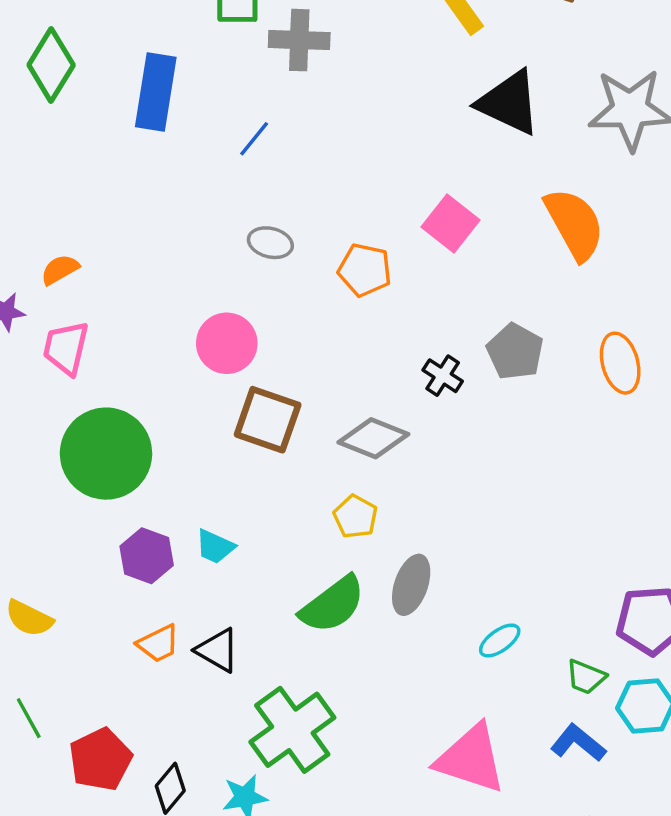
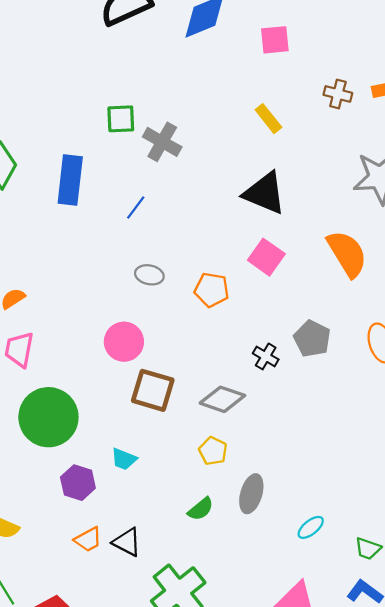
gray cross: (299, 40) -> (162, 142), turned 30
black triangle: (509, 103) -> (265, 193), moved
cyan trapezoid: (215, 547) -> (124, 459), moved
green semicircle: (333, 605) -> (201, 509), size x0.6

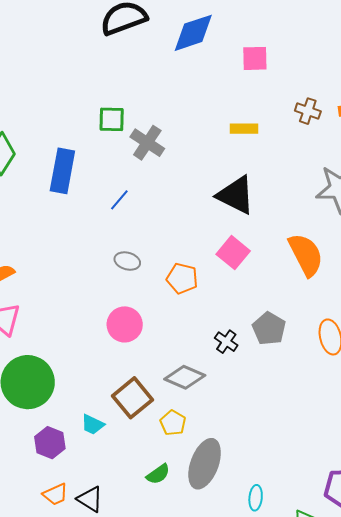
yellow rectangle: (268, 119) -> (244, 129), turned -56
pink circle: (124, 342) -> (125, 324), moved
brown square: (153, 390) -> (133, 398), moved, turned 30
gray ellipse: (251, 494) -> (205, 464), size x1.4
cyan ellipse: (311, 527) -> (256, 498), turned -50

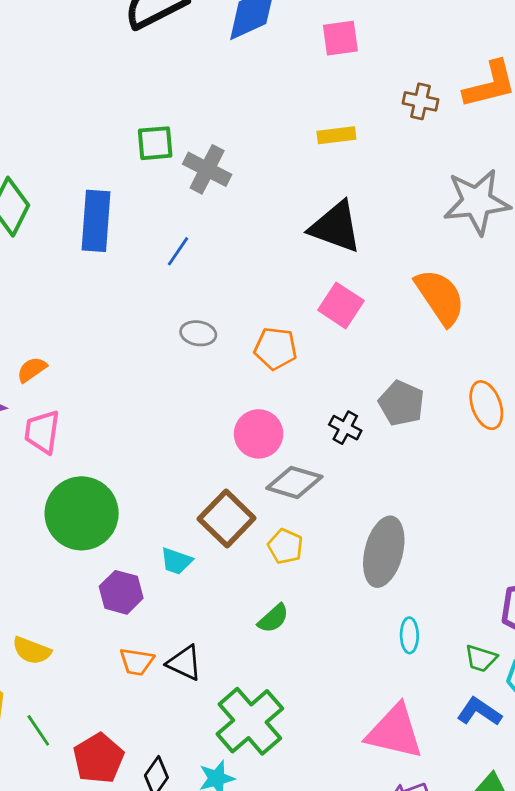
pink circle: (125, 324) -> (259, 434), moved
gray ellipse: (205, 464) -> (384, 552), moved
orange trapezoid: (55, 494) -> (137, 662), turned 40

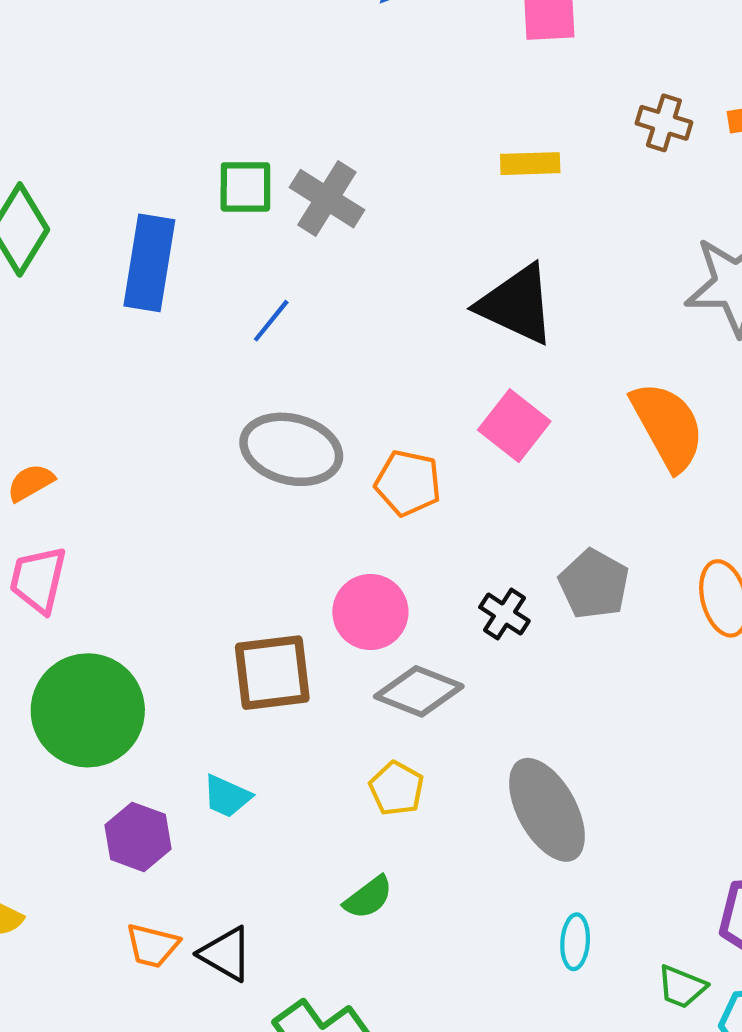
green square: (155, 143) -> (245, 187), moved
gray ellipse: (198, 333) -> (291, 449), size x1.8
brown square: (227, 519) -> (272, 673), moved, turned 34
gray ellipse: (384, 552) -> (547, 810), turned -48

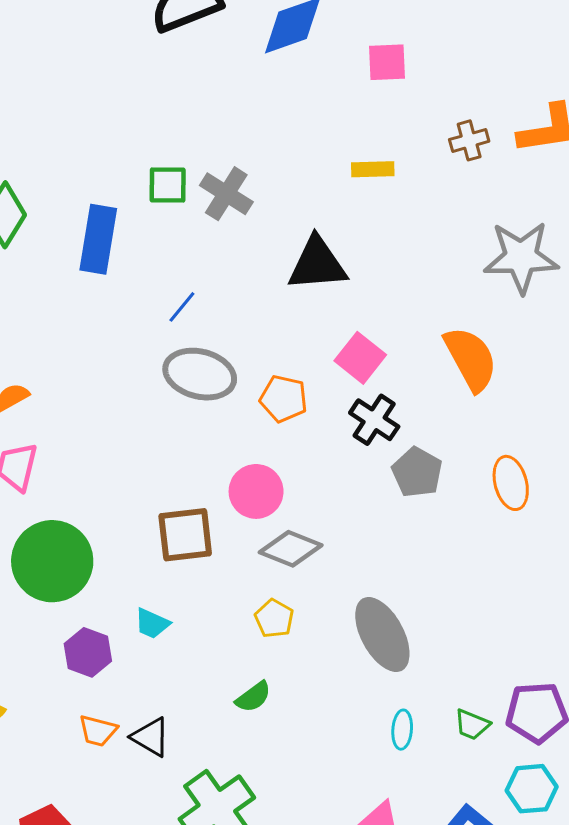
brown cross: (664, 123) -> (469, 140), turned -33
black triangle: (517, 304) -> (317, 264), moved, turned -30
blue line: (271, 321) -> (182, 307), moved
black cross: (504, 614) -> (374, 420), moved, size x1.4
green trapezoid: (682, 987) -> (472, 725), moved

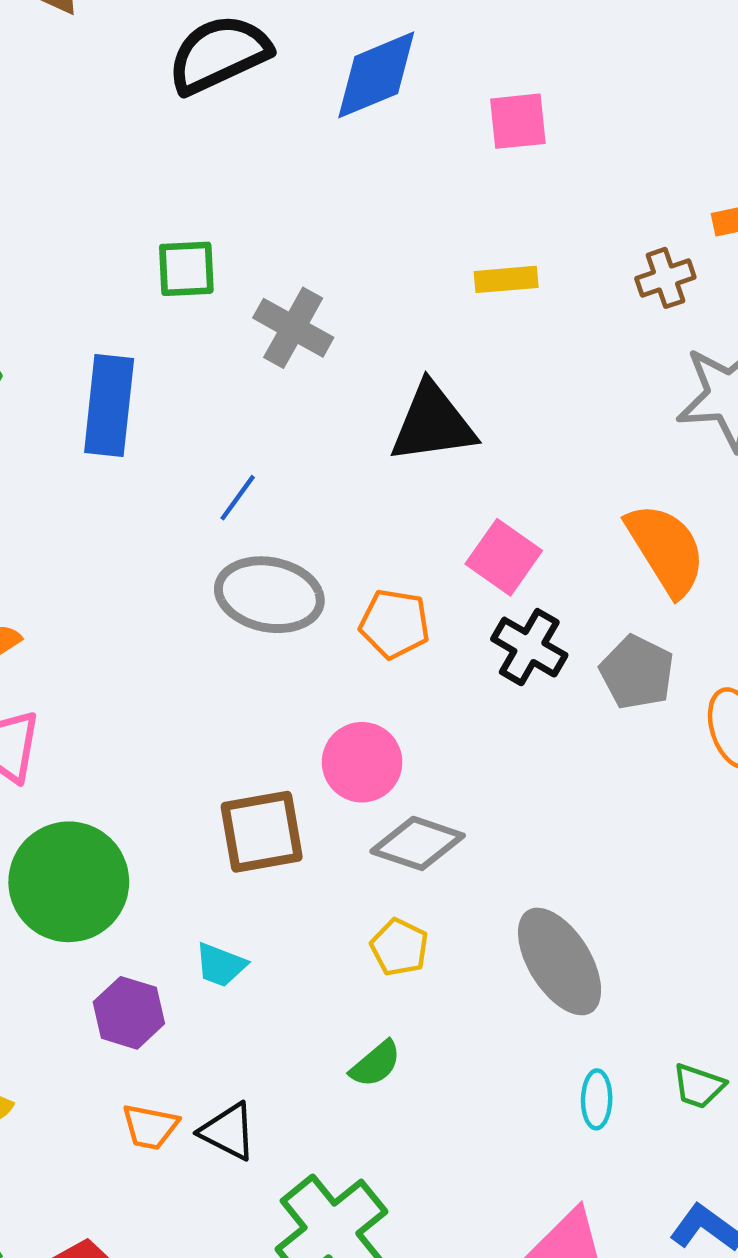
brown cross: (469, 140) -> (665, 278), moved
green square: (168, 185) -> (186, 269), moved
gray pentagon: (417, 472) -> (637, 672), moved

